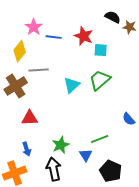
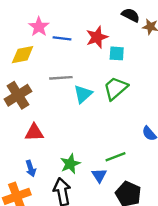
red star: (84, 36) -> (97, 37), turned 30
yellow diamond: (20, 51) -> (23, 55), turned 40
gray line: (39, 70) -> (61, 78), moved

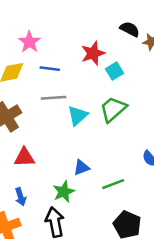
blue line: (62, 38) -> (50, 69), moved
cyan square: (117, 53) -> (114, 71), turned -35
blue triangle: (99, 175) -> (81, 168), moved, turned 42

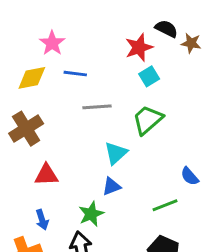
red star: (93, 53) -> (139, 47), moved
gray line: (54, 98) -> (97, 107), moved
cyan triangle: (78, 116) -> (116, 153), moved
green line: (113, 184) -> (165, 205), moved

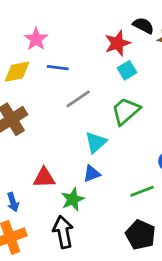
gray line: (97, 107) -> (78, 99), turned -30
red triangle: (46, 175) -> (44, 178), moved
blue arrow: (42, 220) -> (13, 202), moved

